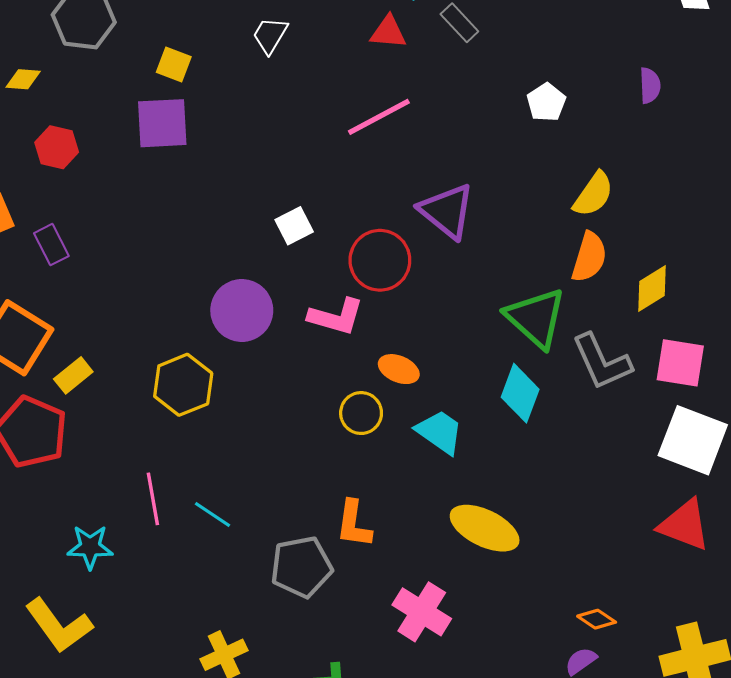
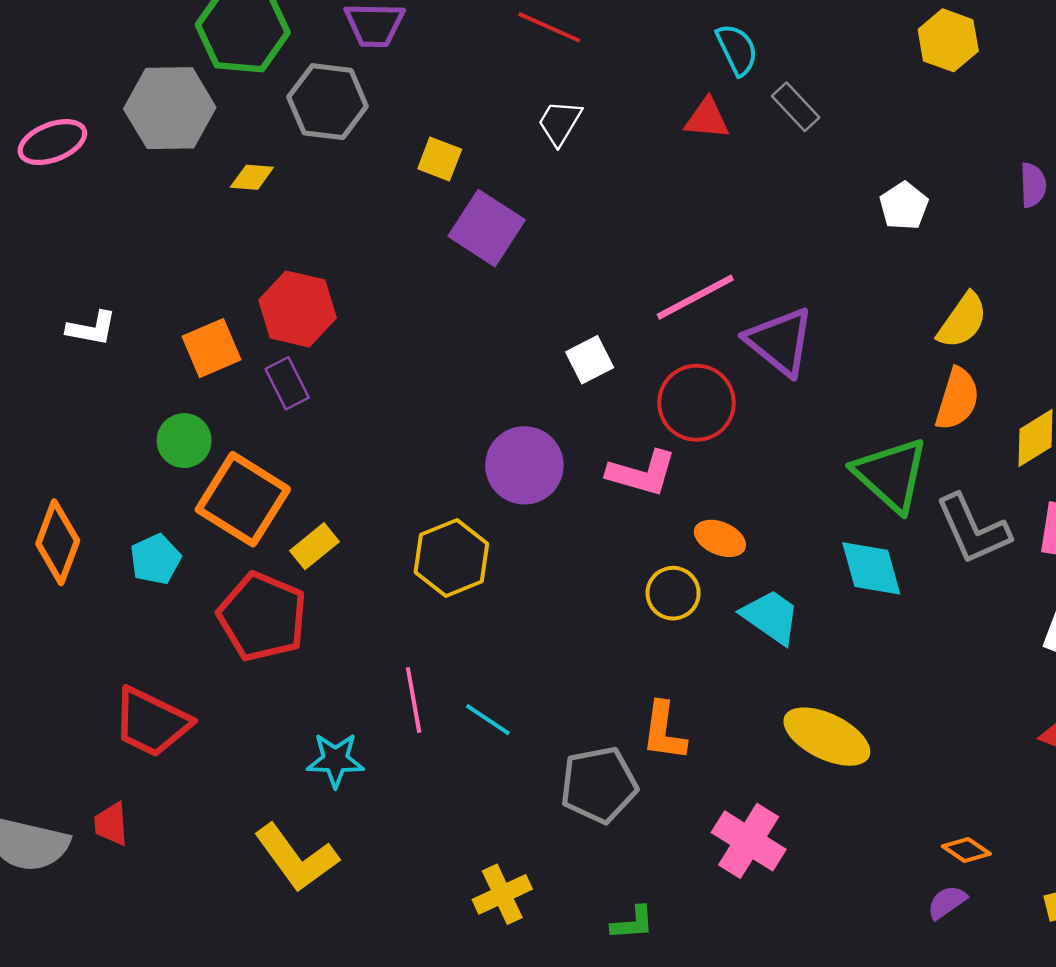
pink line: (379, 117) -> (695, 297), moved
purple square: (162, 123) -> (487, 228), moved, turned 36
red hexagon: (57, 147) -> (298, 309), moved, size x1.4
cyan diamond: (520, 393) -> (871, 568), turned -36

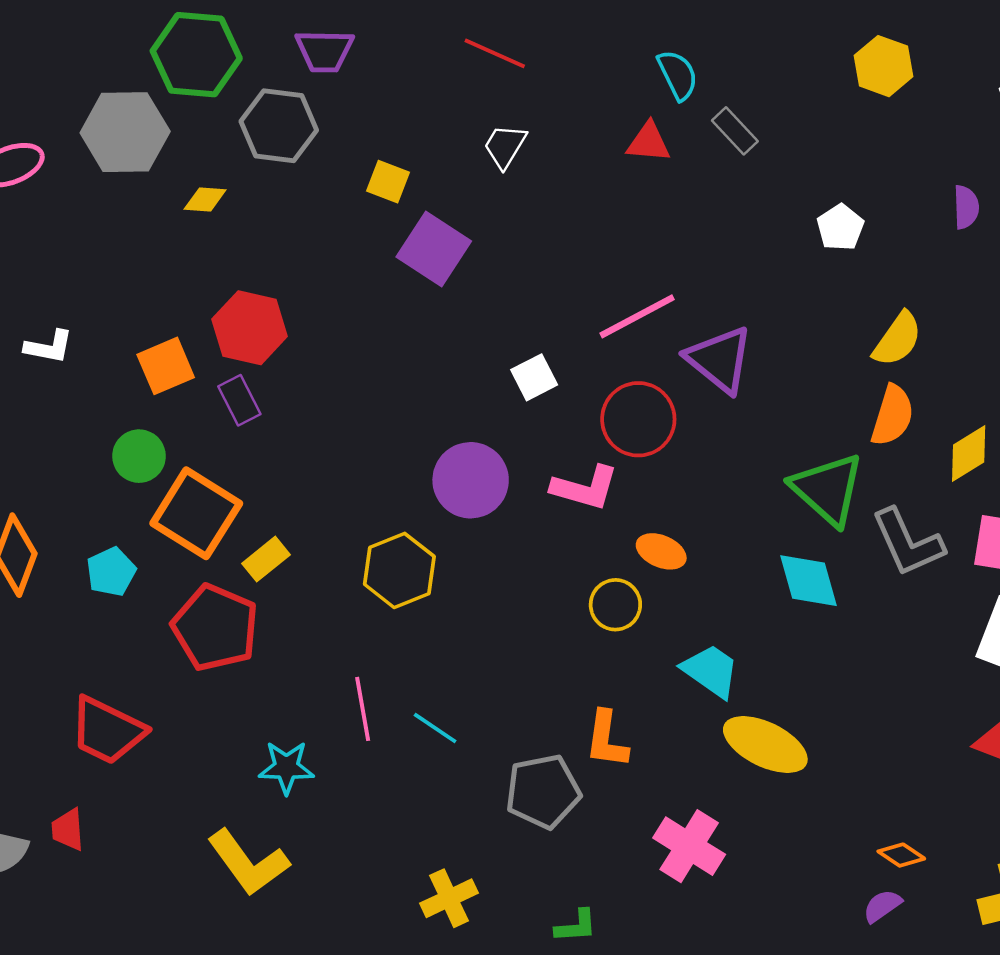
cyan trapezoid: (771, 617) -> (711, 671), moved

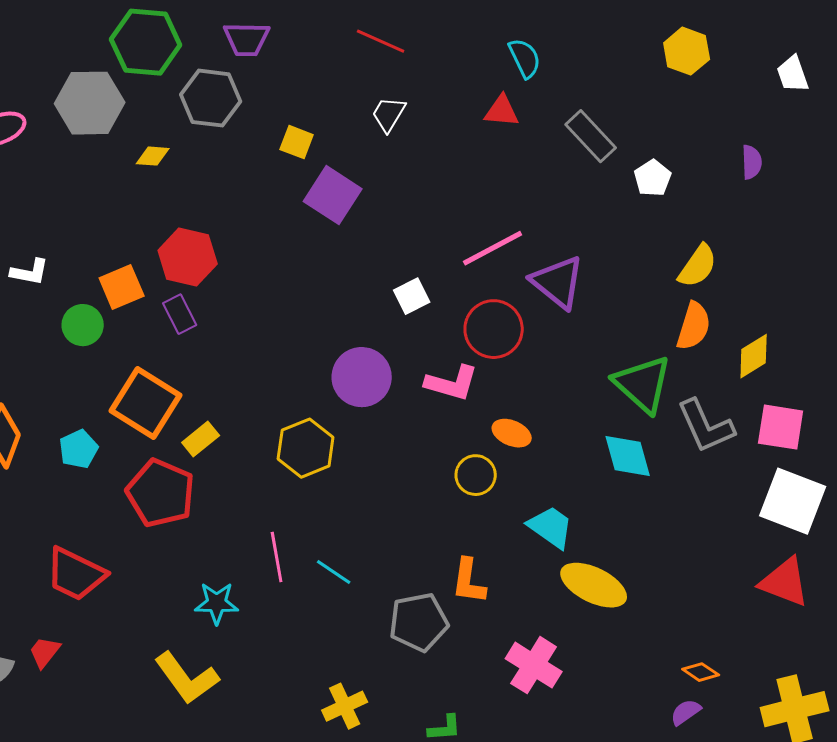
gray rectangle: (735, 131) -> (591, 136), moved, size x1.4
green circle: (139, 456) -> (83, 325), moved
red trapezoid: (68, 830) -> (45, 652), turned 42

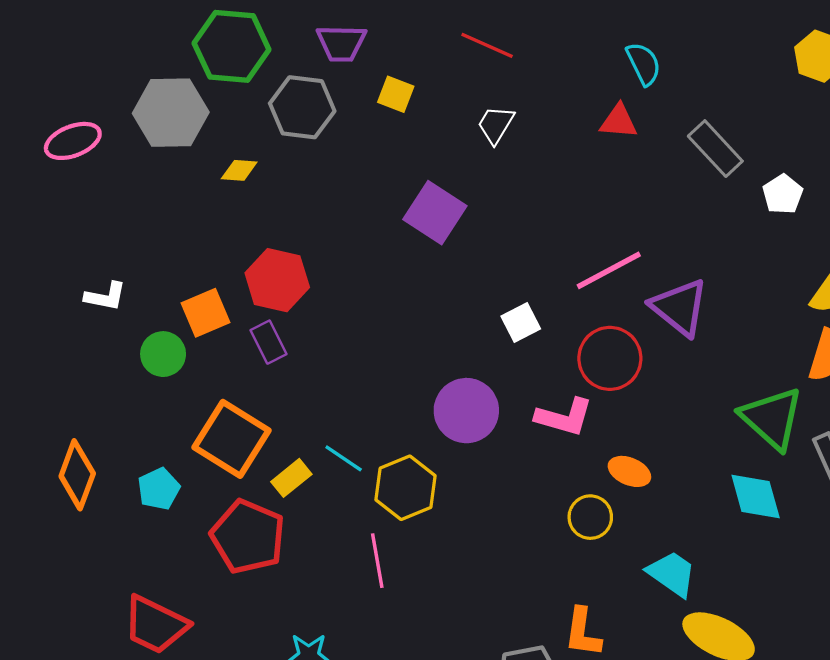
yellow square: (297, 142) -> (396, 94), moved
pink line: (277, 557) -> (377, 561), moved
cyan line: (334, 572) -> (344, 458), moved

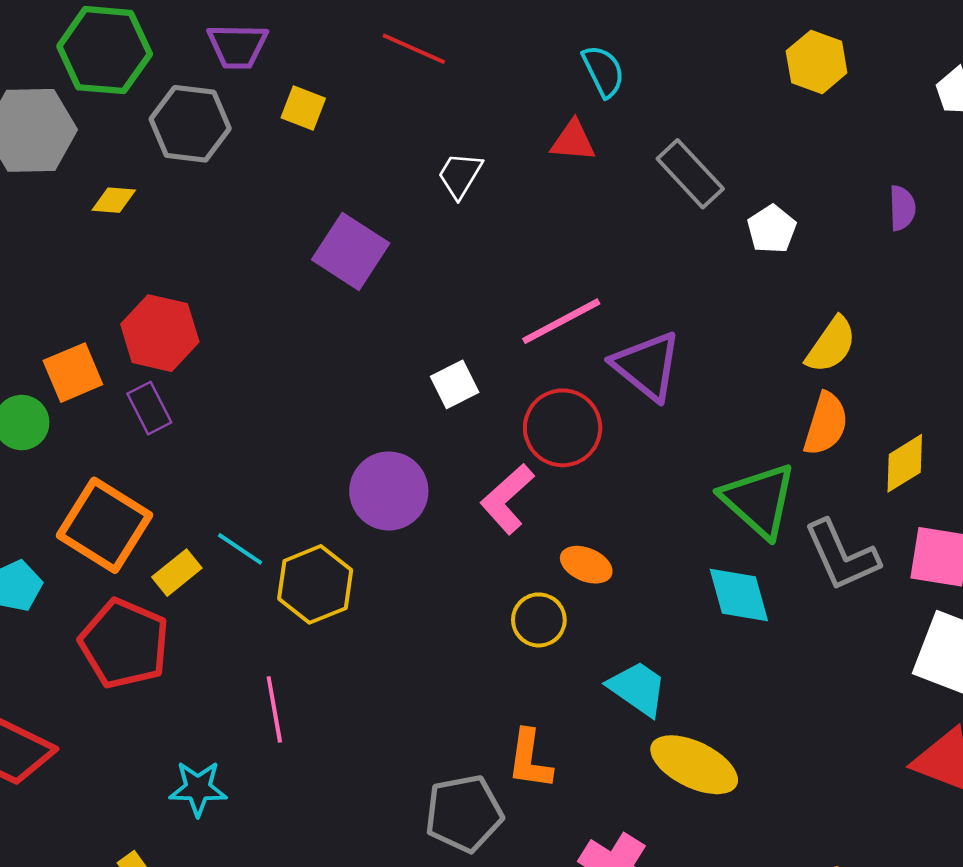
white trapezoid: (496, 125) -> (460, 175), moved
pink L-shape: (564, 417) -> (507, 499), turned 122
pink line: (377, 561) -> (274, 709), moved

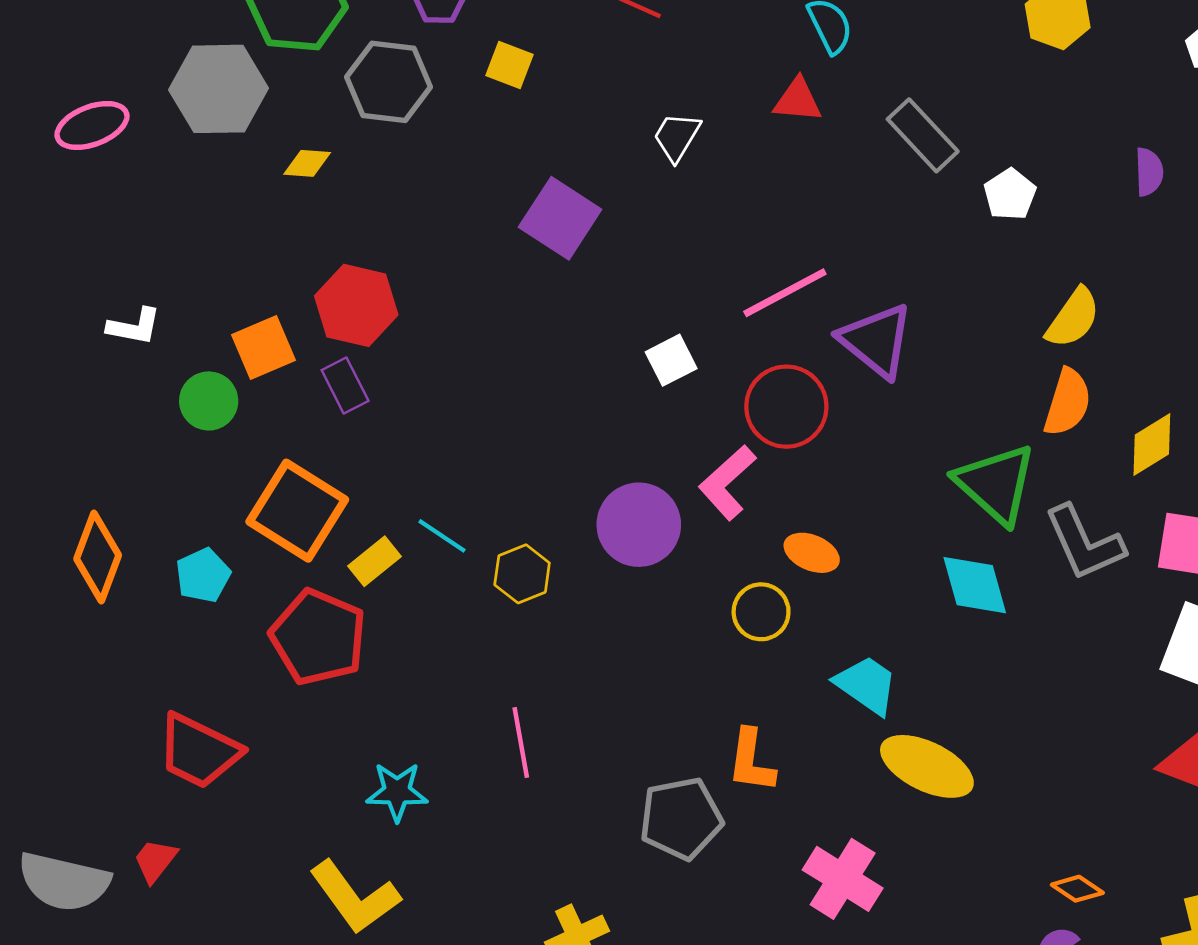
purple circle: (389, 491) -> (639, 525), moved
yellow hexagon: (315, 584) -> (522, 574), size x0.7
pink line: (274, 709) -> (521, 743), moved

